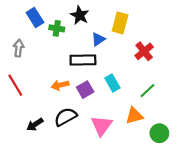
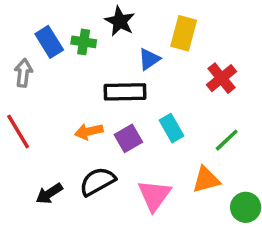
blue rectangle: (35, 17) -> (49, 42), moved

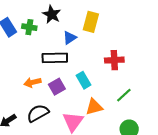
red cross: (221, 78) -> (114, 60), moved, turned 36
green line: (227, 140) -> (124, 95), moved
orange triangle: (206, 180) -> (94, 107), moved

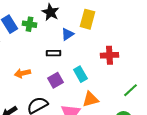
black rectangle: (55, 58) -> (53, 53), size x0.6
orange arrow: (33, 82) -> (22, 73), moved
green line: (124, 95) -> (130, 90), moved

